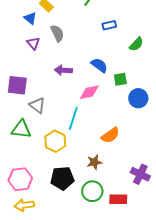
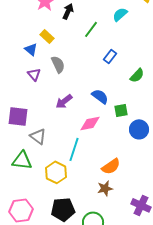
blue rectangle: (109, 25) -> (110, 56), turned -40
purple arrow: (63, 70) -> (64, 101), turned -42
brown star: (94, 162) -> (105, 188), moved

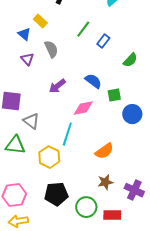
green line: (91, 29) -> (83, 29), moved
brown star: (105, 188) -> (105, 182), moved

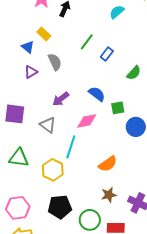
purple triangle: (27, 59) -> (31, 72), turned 40
gray triangle: (31, 121) -> (48, 125), moved

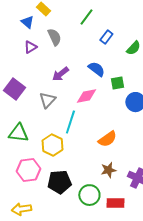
blue rectangle: (107, 54) -> (106, 37), moved
purple square: (15, 114) -> (14, 89), turned 30
gray triangle: (48, 125) -> (47, 100), turned 36
pink hexagon: (18, 208) -> (28, 170), moved

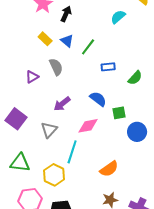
blue triangle: (27, 22) -> (67, 41), moved
blue rectangle: (106, 37) -> (108, 67), turned 48

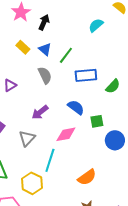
gray semicircle: (56, 67) -> (45, 75), moved
blue rectangle: (108, 67) -> (86, 75), size x1.5

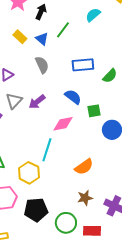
green line: (66, 55) -> (63, 30), moved
gray triangle: (27, 138) -> (14, 101), moved

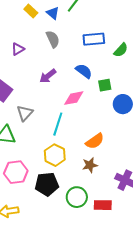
gray triangle: (14, 101) -> (25, 113), moved
yellow hexagon: (29, 173) -> (55, 155), moved
brown star: (85, 198) -> (90, 165), moved

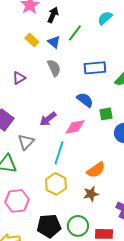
purple arrow: (48, 76) -> (48, 119), moved
black pentagon: (47, 184) -> (49, 226), moved

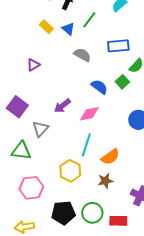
gray semicircle: (54, 68) -> (82, 55), moved, turned -36
blue rectangle: (95, 68) -> (118, 46), moved
green square: (106, 114) -> (122, 82), moved, turned -32
cyan line: (59, 153) -> (86, 145), moved

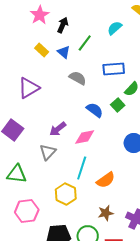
purple triangle: (33, 65) -> (29, 88), size x1.6
gray triangle: (40, 129) -> (48, 152), moved
brown star: (105, 181) -> (106, 213), moved

